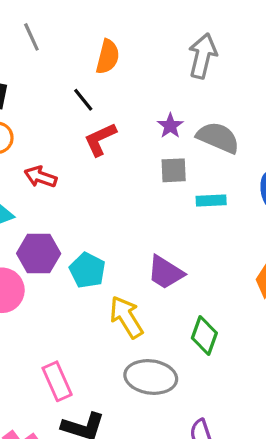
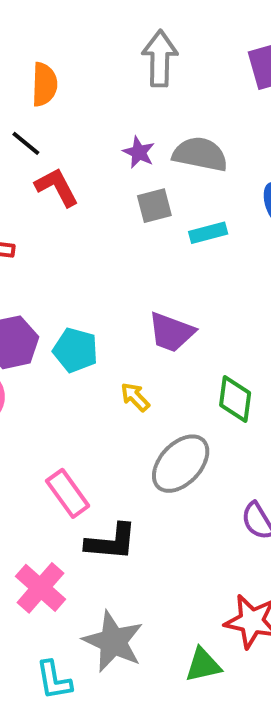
red L-shape: (100, 139) -> (57, 187), turned 99
yellow arrow: (126, 317) -> (135, 397), size x0.6
gray ellipse: (151, 377) -> (181, 464), turned -42

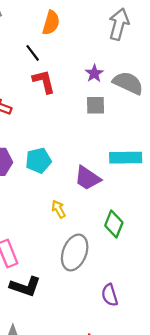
cyan rectangle: (208, 233) -> (126, 158), moved, size x1.5
cyan pentagon: (75, 350) -> (38, 161), moved, turned 30
gray ellipse: (181, 464) -> (75, 252), turned -36

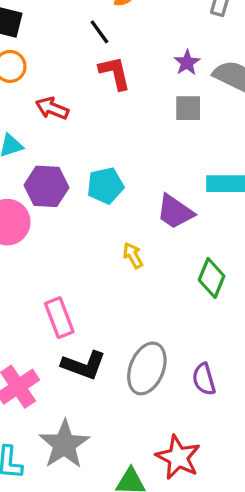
gray ellipse: (75, 252) -> (147, 368), moved

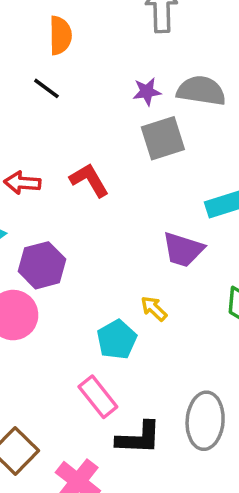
purple star: (187, 63) -> (147, 92), turned -30
red L-shape: (115, 73) -> (89, 180), moved
gray square: (188, 108) -> (163, 138), size x1.4
cyan pentagon: (105, 186) -> (117, 340), moved

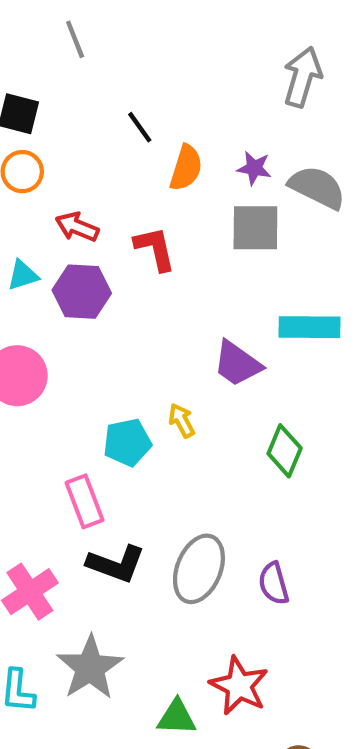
orange semicircle: (60, 35) -> (186, 168), moved
purple hexagon: (42, 265) -> (82, 292), moved

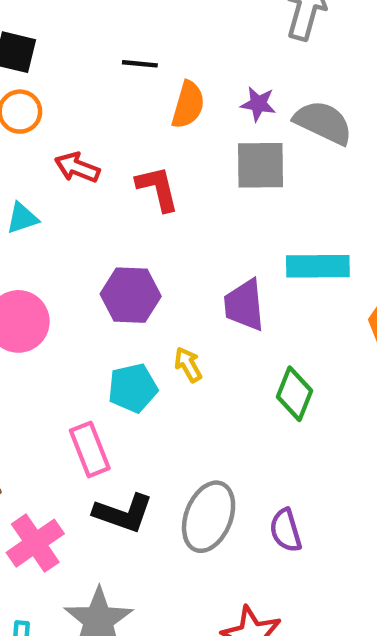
black line: (140, 127) -> (140, 64), turned -48
purple hexagon: (82, 292) -> (131, 295), moved
purple trapezoid: (237, 364) -> (244, 305), turned 50

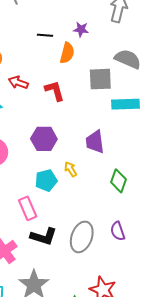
purple star: (258, 104) -> (81, 29), moved
cyan rectangle: (318, 266) -> (126, 104), moved
purple semicircle: (286, 530) -> (118, 231), moved

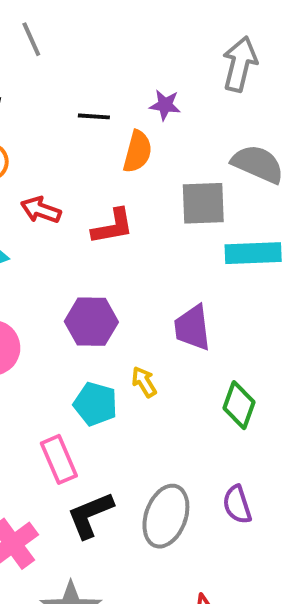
red L-shape: (55, 91) -> (113, 226), turned 95
cyan pentagon: (46, 180) -> (95, 404), turned 30
black L-shape: (44, 236) -> (90, 515), turned 140

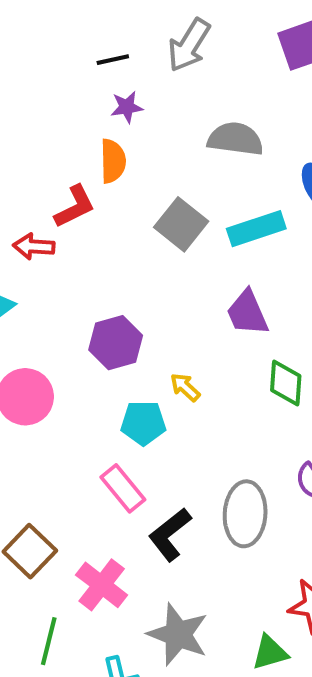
gray arrow: (240, 64) -> (189, 45), turned -146
black line: (94, 116) -> (113, 60), moved
gray square: (203, 203) -> (181, 224), moved, turned -33
red L-shape: (113, 226) -> (75, 207), moved
purple trapezoid: (192, 328) -> (247, 313), moved

